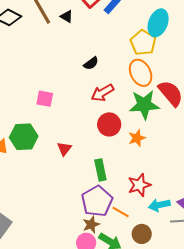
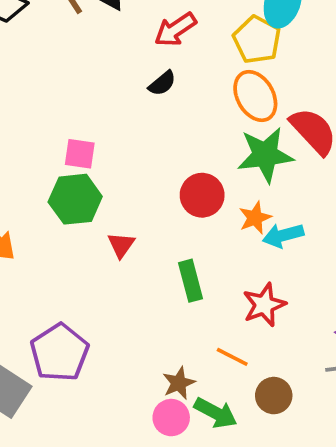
red arrow: (103, 93) -> (175, 30), moved
green hexagon: (24, 137) -> (75, 199), moved
purple pentagon: (97, 201) -> (59, 353), moved
cyan arrow: (159, 205) -> (283, 235), moved

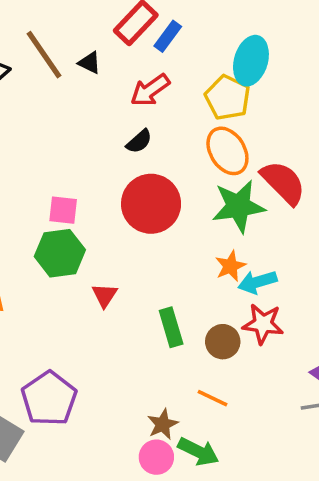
red circle: (202, 195) -> (151, 204), moved, size x1.4
red star: (264, 305) -> (263, 324), moved, turned 30
brown circle: (274, 396) -> (223, 342), moved

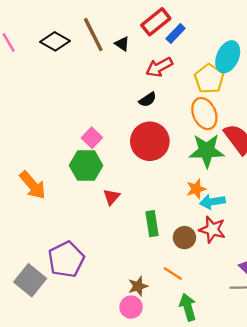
pink square: (63, 210) -> (92, 138), turned 30
green arrow: (198, 452) -> (188, 307), moved, turned -140

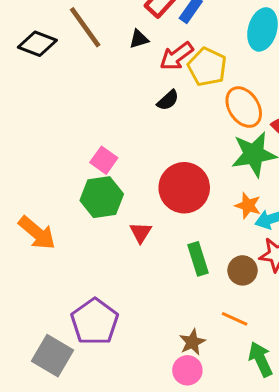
black triangle: (122, 44) -> (139, 39), moved, turned -42
yellow pentagon: (209, 79) -> (207, 67), moved
red circle: (150, 141) -> (184, 188), moved
orange star: (196, 189) -> (248, 206), turned -30

